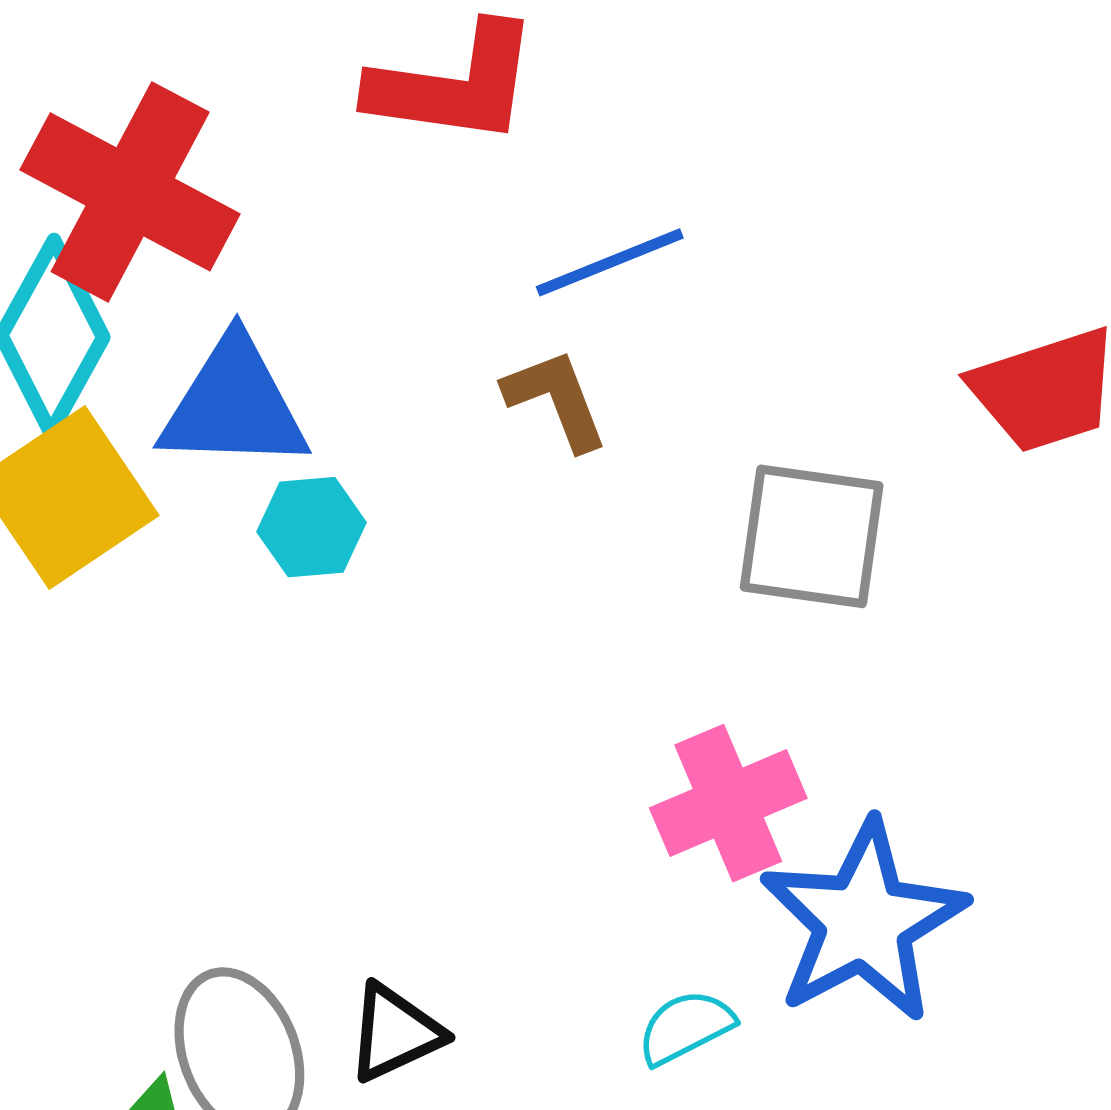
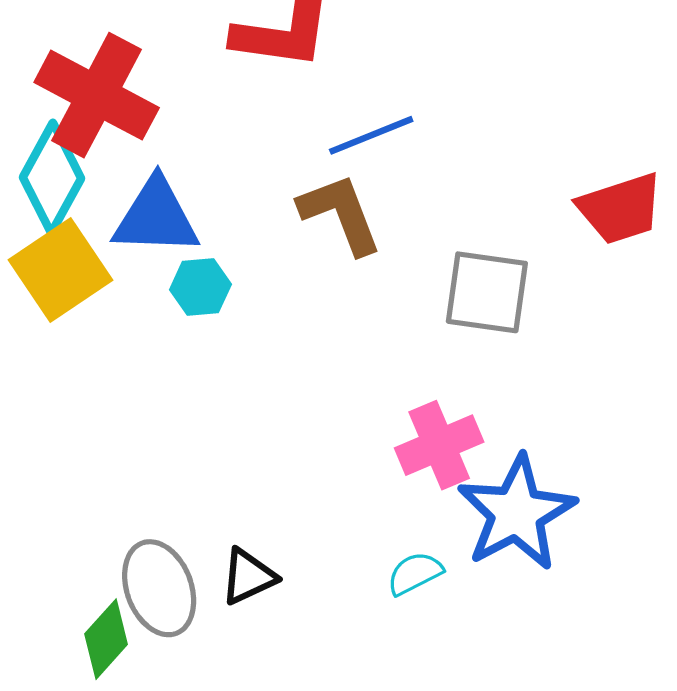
brown L-shape: (556, 399) -> (340, 214), size x1.4

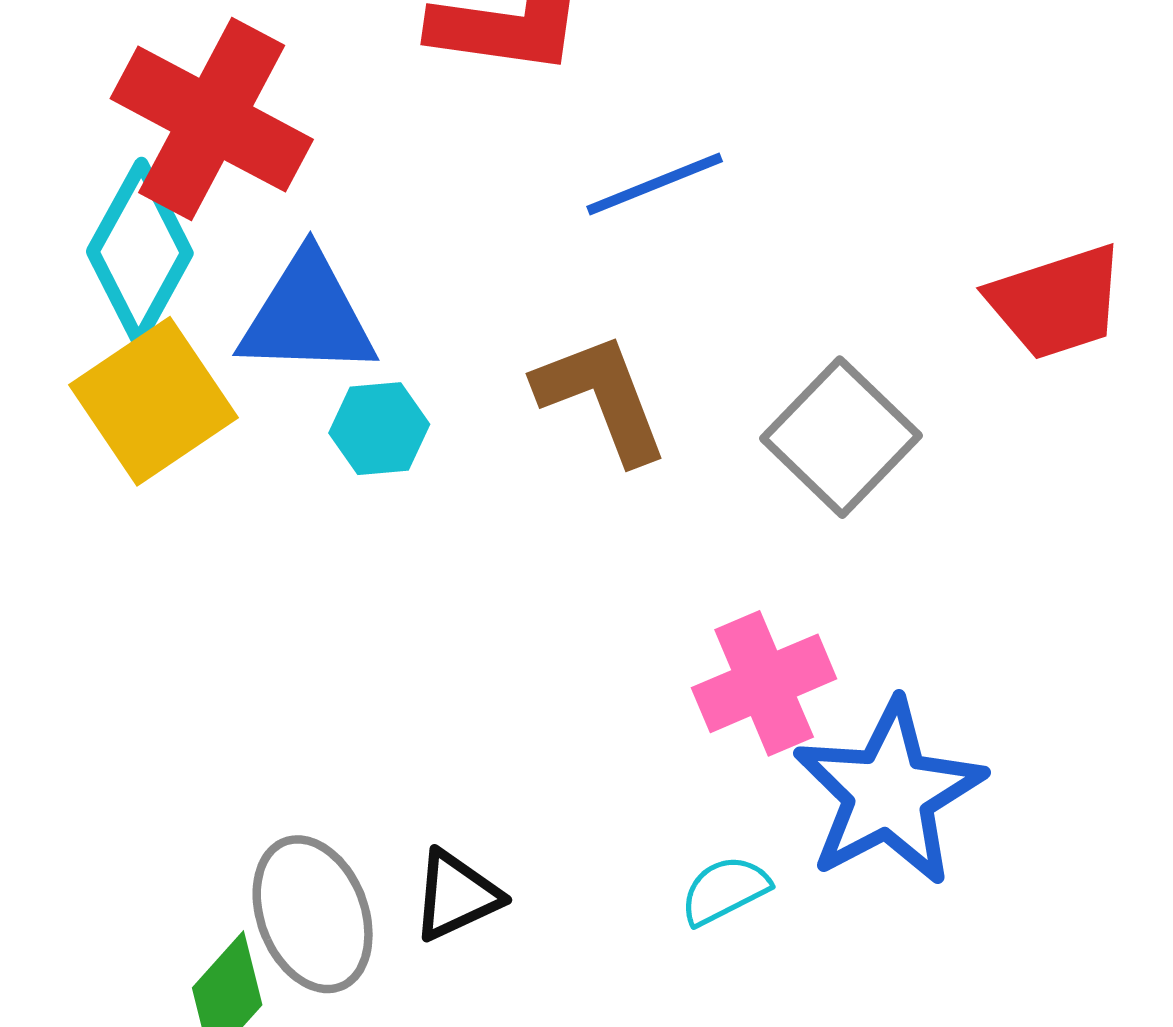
brown L-shape: (340, 214) -> (602, 398), moved
gray square: (487, 292) -> (841, 437), turned 36

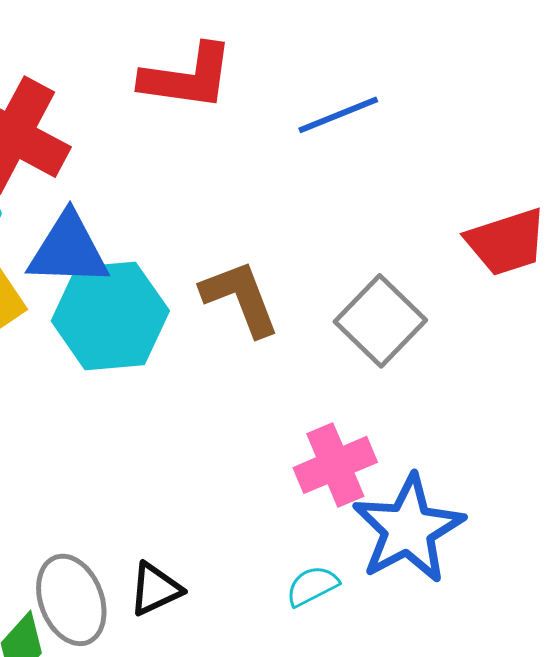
blue line: (655, 184) -> (338, 115), moved
cyan hexagon: (379, 429) -> (110, 316), size x2.0

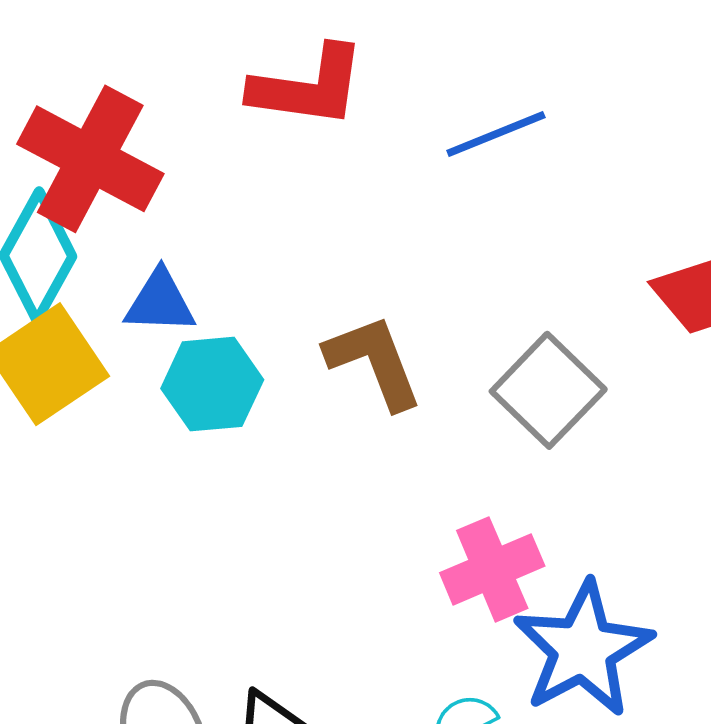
blue triangle: (68, 250) -> (160, 302), size x0.7
cyan hexagon: (110, 316) -> (212, 384), size x0.7

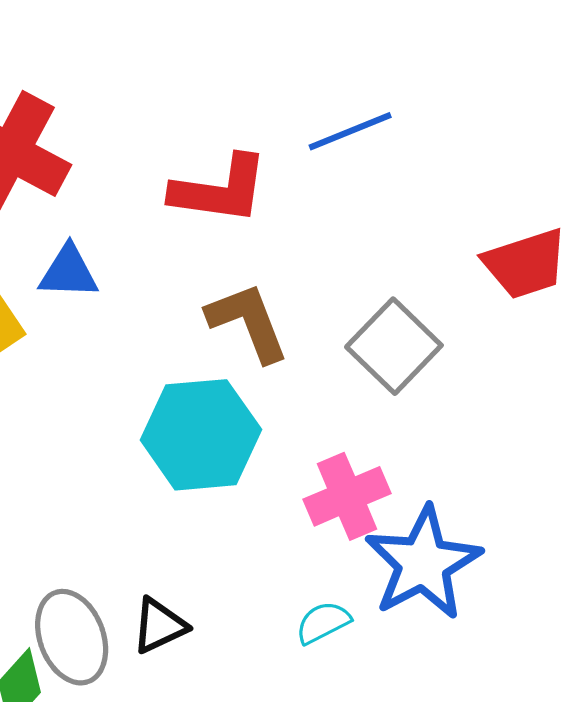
red L-shape: (308, 87) -> (220, 190), moved
cyan hexagon: (212, 384) -> (201, 435), moved, size x1.4

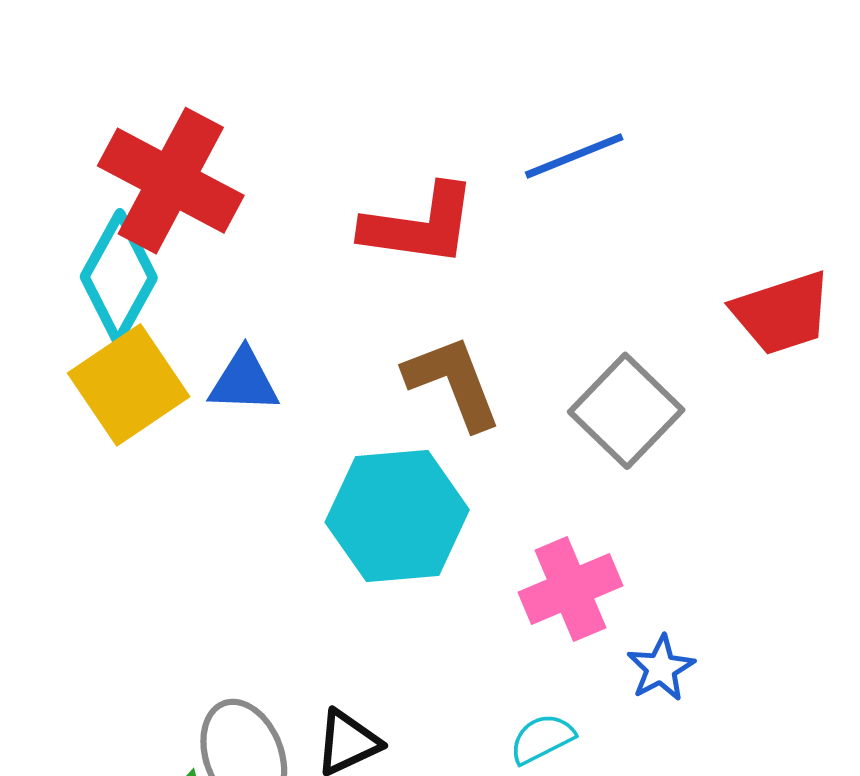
blue triangle: (68, 272) -> (244, 381), moved
blue star: (423, 563) -> (661, 668), size x0.5

